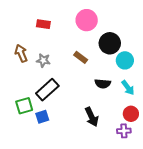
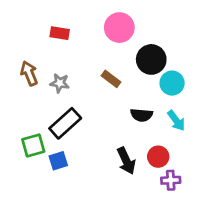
red circle: (131, 114) -> (158, 157), moved

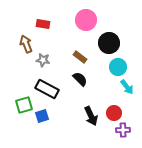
brown arrow: (29, 73) -> (26, 44), moved
cyan circle: (172, 83) -> (118, 67), moved
black semicircle: (142, 115) -> (80, 79), moved, turned -140
black rectangle: (65, 123) -> (47, 89), turned 70

